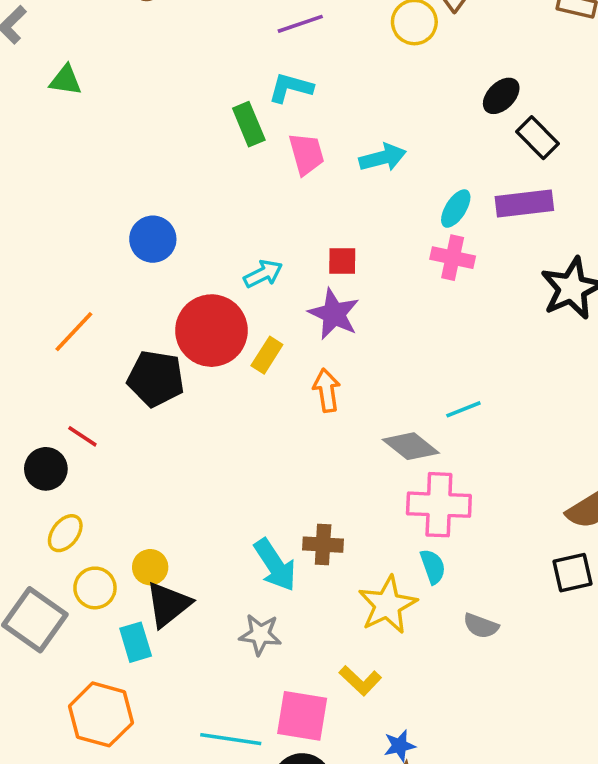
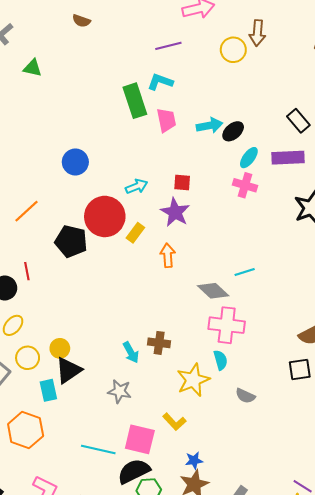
black ellipse: (501, 96) -> (233, 131), moved
green rectangle: (249, 124) -> (135, 101), size x1.4
red line: (82, 436) -> (27, 271), turned 42
cyan arrow: (275, 565) -> (131, 352), size x0.7

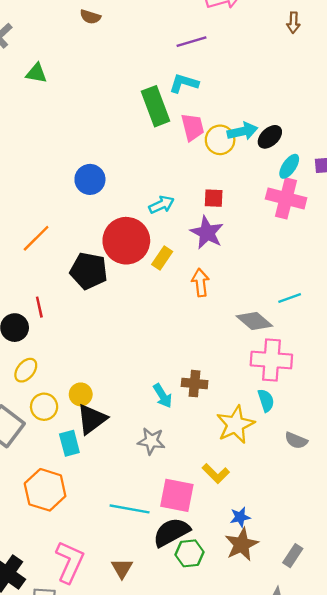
brown arrow: (258, 33) -> (293, 23), size x0.7
yellow circle: (233, 50) -> (220, 140), moved
pink cross: (245, 185) -> (286, 198), size x1.4

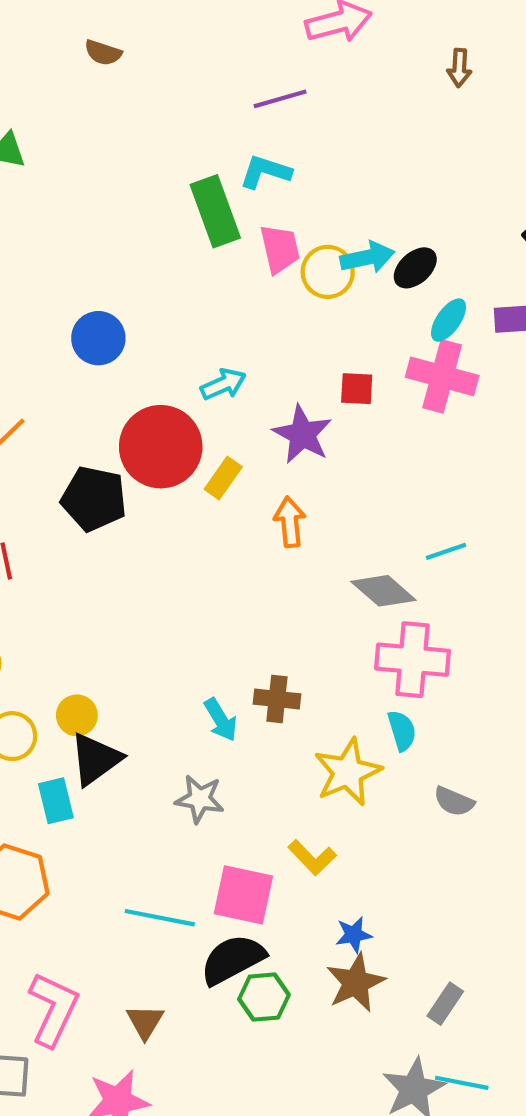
red square: (214, 198) -> (357, 389), moved

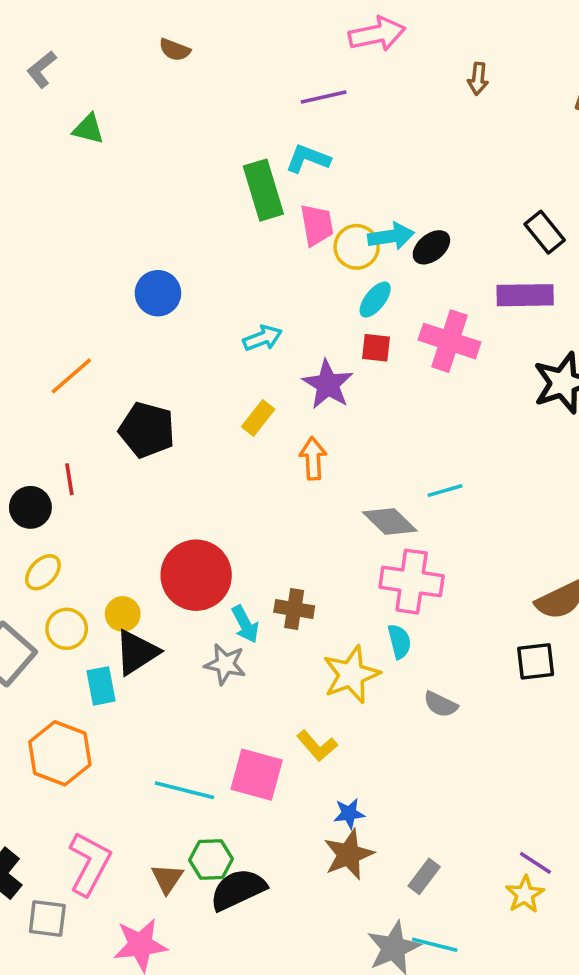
cyan ellipse: (448, 320) -> (375, 300), moved
red circle: (161, 447) -> (196, 575), moved
gray star: (200, 799) -> (225, 664), moved
black semicircle: (233, 959) -> (238, 890), moved
green hexagon: (264, 997) -> (211, 860), moved

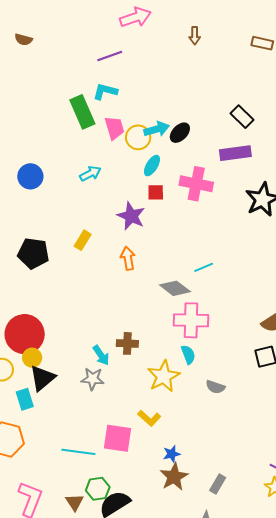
cyan arrow: (262, 338) -> (90, 174), moved
yellow rectangle: (258, 418) -> (83, 240), moved
red circle: (196, 575) -> (25, 334), moved

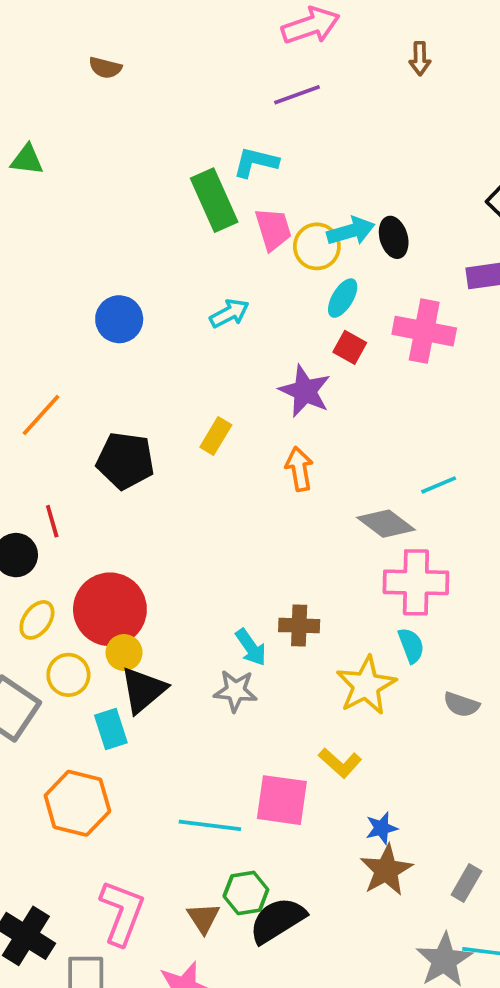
purple line: (110, 56) -> (297, 95), moved
black ellipse: (180, 133) -> (394, 237), turned -60
red square: (156, 192) -> (350, 347), turned 30

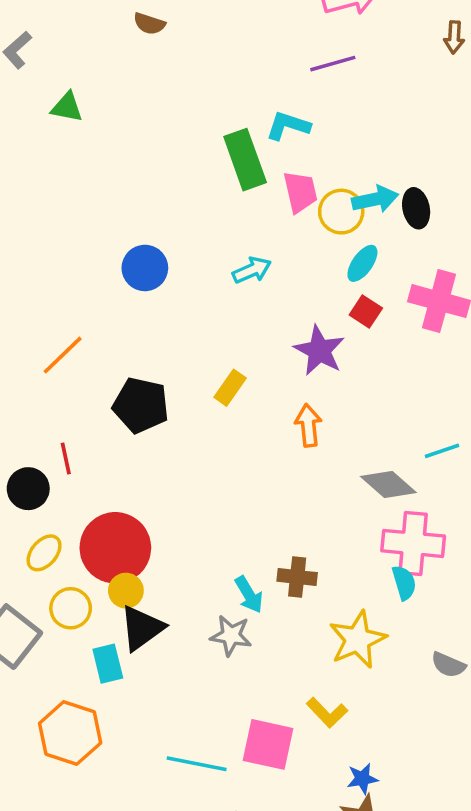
cyan semicircle: (411, 645) -> (404, 583), moved

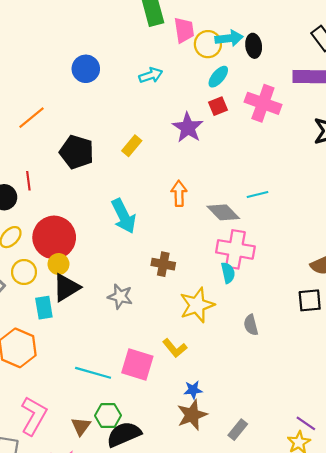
red square: (366, 312) -> (218, 106), turned 30
orange arrow: (308, 425) -> (179, 193), moved
cyan arrow: (249, 595) -> (124, 216), moved, size x1.5
gray semicircle: (448, 665) -> (251, 325), turned 48

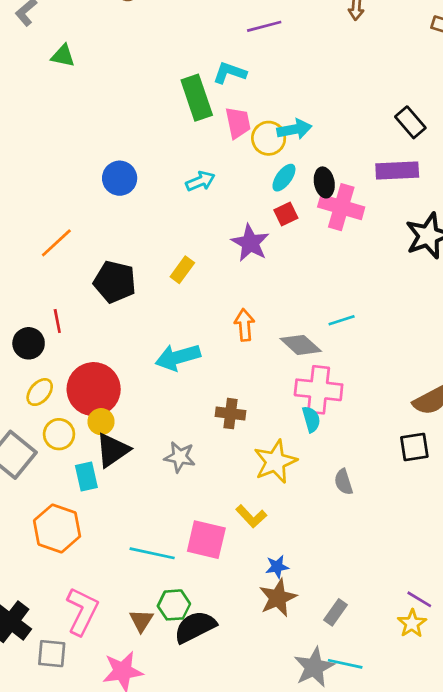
black ellipse: (254, 46) -> (324, 182), moved
cyan arrow: (124, 216) -> (178, 357), turned 104

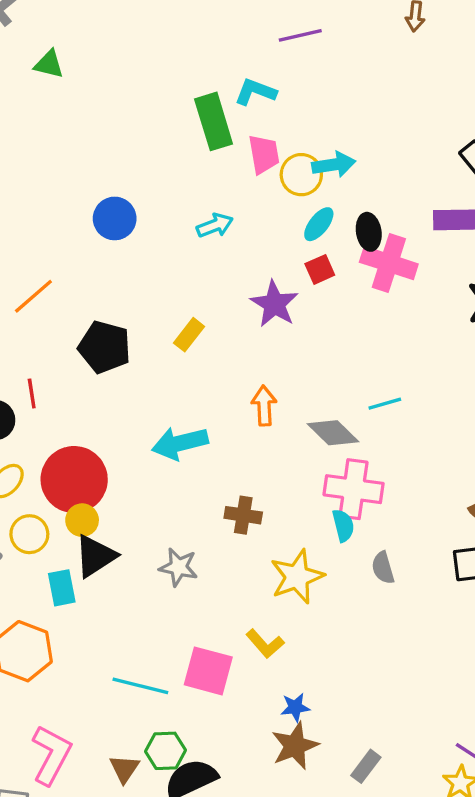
gray semicircle: (344, 482) -> (383, 568), moved

